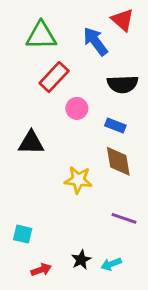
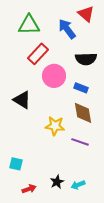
pink circle: (77, 108) -> (54, 76), size x1.5
black triangle: (31, 143) -> (22, 100), turned 30
purple line: (124, 218) -> (80, 142), moved

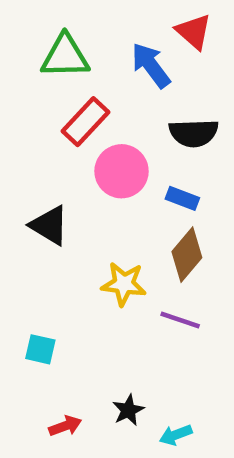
brown diamond: (83, 113) -> (187, 255), turned 50
cyan square: (16, 164) -> (40, 349), moved
cyan arrow: (78, 185) -> (176, 435), moved

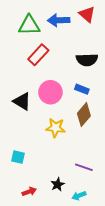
blue arrow: (151, 65) -> (59, 20), moved, turned -55
pink circle: (122, 171) -> (50, 92), moved
purple line: (180, 320) -> (84, 167), moved

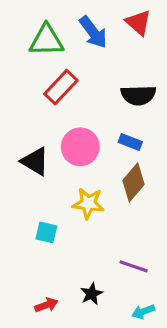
blue arrow: (59, 20) -> (93, 32), turned -125
cyan square: (18, 157) -> (46, 232), moved
cyan arrow: (79, 196) -> (143, 312), moved

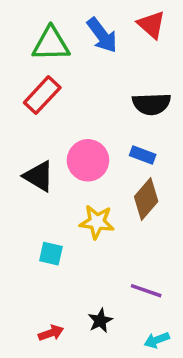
red rectangle: (61, 87) -> (42, 95), moved

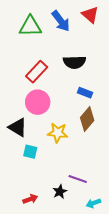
red rectangle: (42, 95) -> (37, 72), moved
black semicircle: (151, 104) -> (75, 62), moved
pink circle: (88, 160) -> (38, 102), moved
black triangle: (39, 176) -> (18, 127), moved
purple line: (146, 291) -> (78, 179), moved

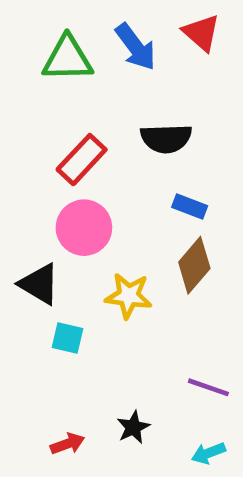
purple line: (78, 179) -> (208, 387), moved

